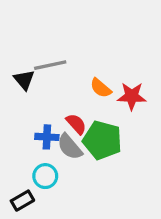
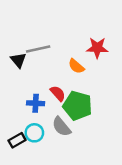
red star: (132, 96) -> (97, 48), moved
gray semicircle: (70, 147) -> (61, 127), moved
black rectangle: (22, 201) -> (17, 140), moved

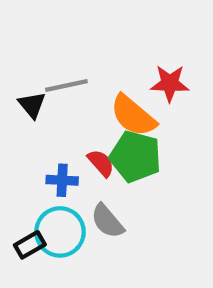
orange semicircle: (76, 66) -> (133, 116), size x1.6
green pentagon: (78, 106) -> (135, 157), moved
cyan circle: (34, 133) -> (60, 232), size x1.5

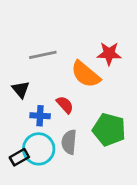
black triangle: (32, 105) -> (21, 90), moved
green pentagon: (135, 157) -> (109, 130), moved
gray semicircle: (107, 221) -> (69, 142), turned 45

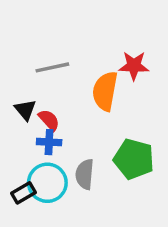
orange semicircle: (86, 74) -> (105, 91), turned 60
red semicircle: (65, 105) -> (49, 120), moved

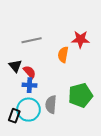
orange semicircle: (105, 91) -> (63, 55), size x0.7
green pentagon: (134, 159) -> (80, 95), turned -30
black rectangle: (24, 193) -> (14, 116), turned -40

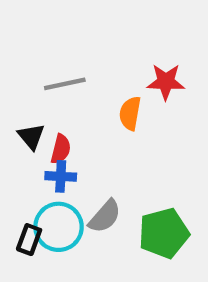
red semicircle: (30, 72) -> (61, 149), turned 56
green pentagon: (80, 95) -> (164, 233), moved
gray semicircle: (51, 104) -> (105, 216), turned -144

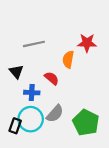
red semicircle: (61, 149) -> (52, 78), moved, turned -64
green pentagon: (164, 233) -> (86, 122), turned -30

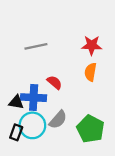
orange semicircle: (68, 59) -> (90, 72), moved
black triangle: (16, 72) -> (16, 102), moved, turned -40
blue cross: (32, 93) -> (34, 98), size x1.5

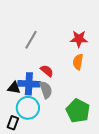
gray line: (36, 46) -> (31, 40), turned -48
gray semicircle: (58, 120) -> (46, 90), moved, turned -60
black rectangle: (16, 132) -> (13, 123), moved

